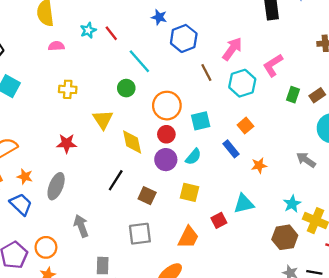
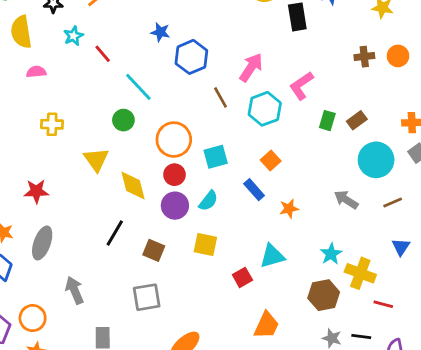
cyan star: (88, 30) -> (73, 36), moved
red star: (67, 143) -> (36, 191), moved
orange trapezoid: (188, 237) -> (266, 325), moved

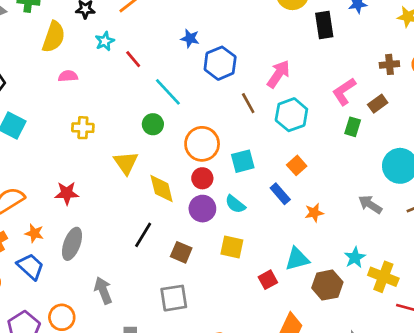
yellow semicircle: (21, 32) -> (54, 37), turned -152
pink L-shape: (301, 86) -> (344, 91), moved
brown rectangle: (357, 120) -> (378, 104), moved
cyan semicircle: (208, 201) -> (235, 204), turned 90
brown hexagon: (324, 295) -> (327, 285), moved

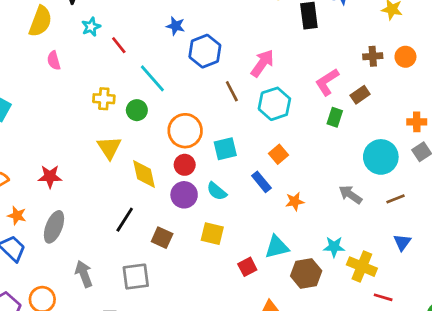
pink semicircle: (68, 76) -> (54, 61), turned -102
yellow cross: (83, 128) -> (104, 99), moved
cyan star: (355, 258) -> (334, 247), turned 30
gray square: (174, 298) -> (136, 277), moved

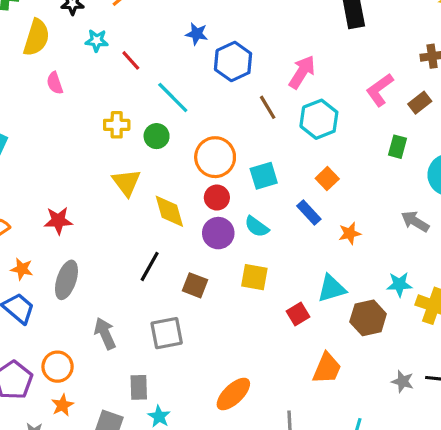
cyan star: (91, 27) -> (97, 41), turned 30
green rectangle: (335, 117) -> (398, 147), moved

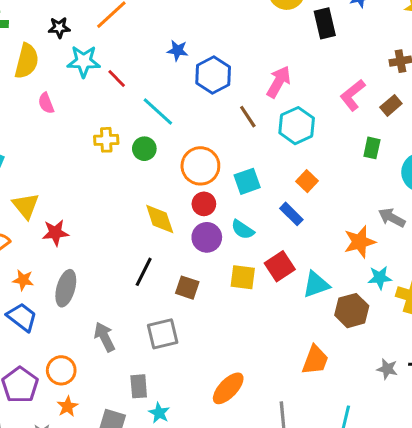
cyan star: (97, 41) -> (84, 61), size x1.5
yellow triangle: (126, 182) -> (26, 206), moved
orange star: (350, 233) -> (360, 242), moved, size x1.5
red square: (298, 314) -> (280, 266), moved, size x1.4

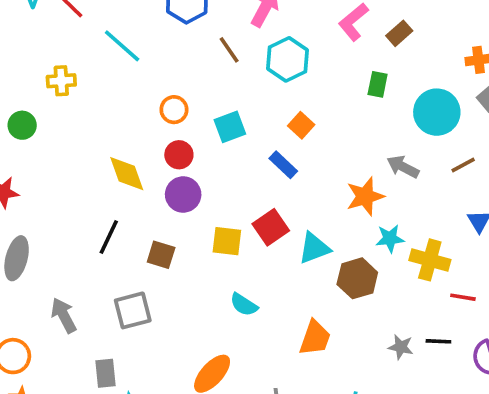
green circle: (144, 149) -> (22, 125), moved
orange circle: (200, 166) -> (174, 110), size x0.6
cyan semicircle: (243, 230) -> (244, 305), moved

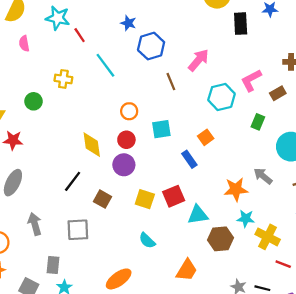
cyan hexagon: (288, 59) -> (222, 97), moved

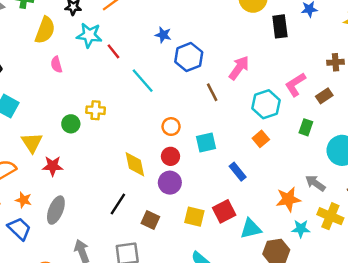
yellow cross: (63, 79) -> (96, 110), moved
orange square: (206, 137) -> (261, 139), moved
yellow cross: (268, 237) -> (330, 216), moved

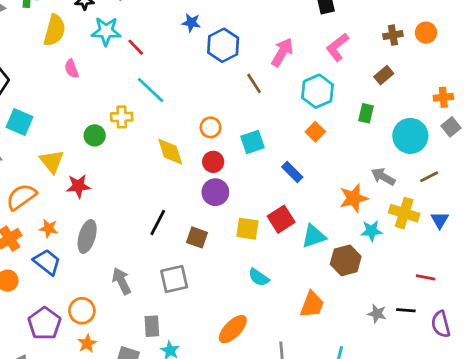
cyan line: (143, 81) -> (151, 90), moved
pink L-shape: (295, 85) -> (337, 47), moved
yellow diamond: (135, 164) -> (170, 152), moved

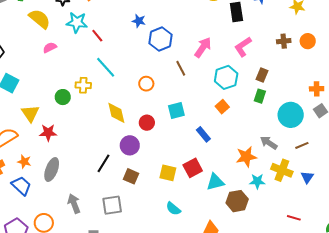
yellow semicircle: (55, 30) -> (40, 19), turned -70
pink semicircle: (72, 69) -> (50, 47), turned 80
brown rectangle: (384, 75) -> (262, 75), moved, turned -32
orange circle: (211, 127) -> (146, 84), moved
purple circle: (215, 192) -> (130, 145), moved

